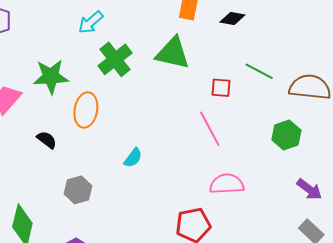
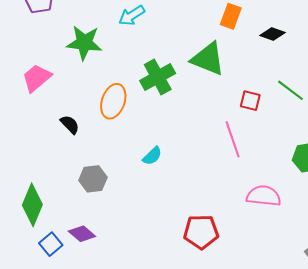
green cross: (115, 59) -> (158, 77), moved
green star: (51, 77) -> (84, 43), moved
pink semicircle: (227, 184) -> (264, 196), moved

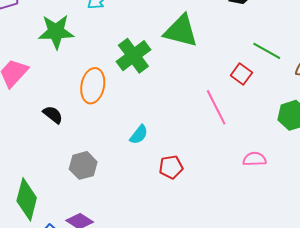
red square: (250, 101) -> (241, 74), moved, turned 30
pink semicircle: (264, 196) -> (255, 159), size x0.7
red pentagon: (201, 232) -> (171, 167), moved, size x0.7

